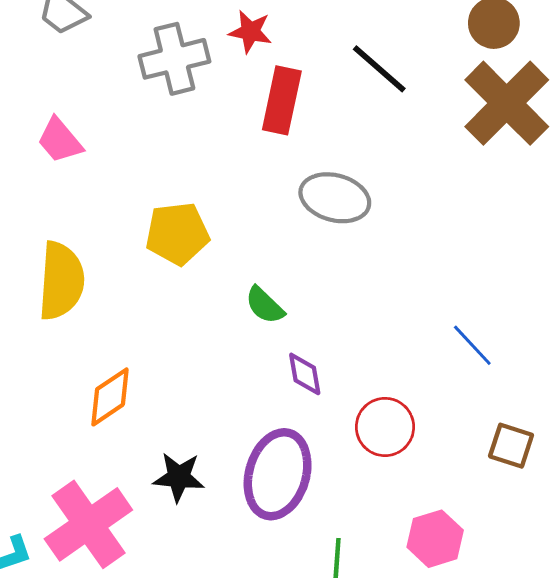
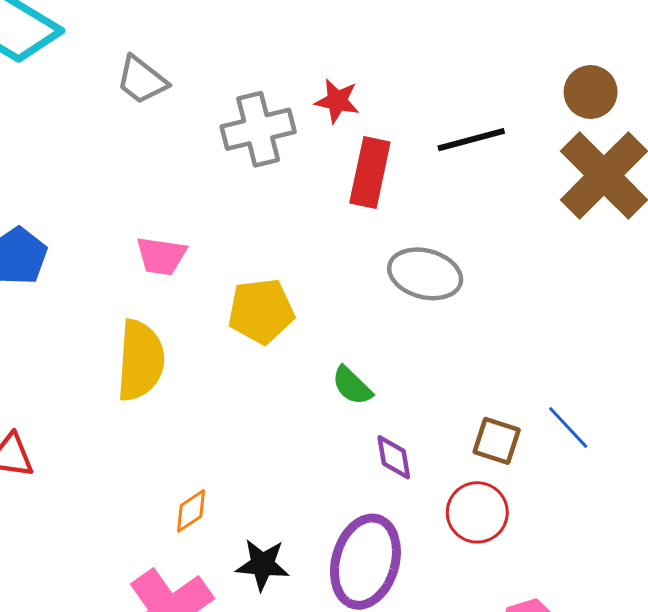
black line: (379, 69) -> (471, 140), turned -56
pink trapezoid: (60, 140) -> (161, 256), moved, turned -42
orange diamond: (110, 397) -> (191, 511), moved, size x0.7
brown square: (511, 446) -> (497, 441), moved

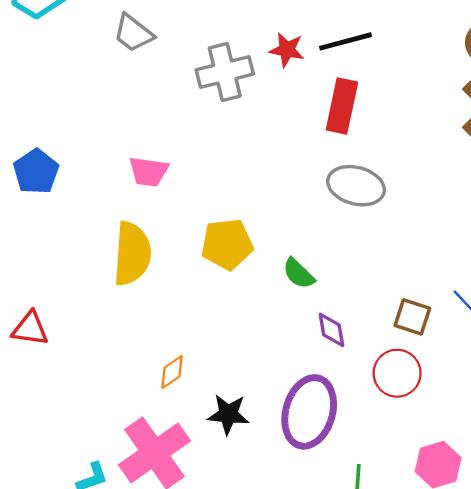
black line: (471, 140) -> (345, 41), moved
red rectangle: (370, 173) -> (342, 106), moved
yellow pentagon: (261, 311) -> (227, 244), moved

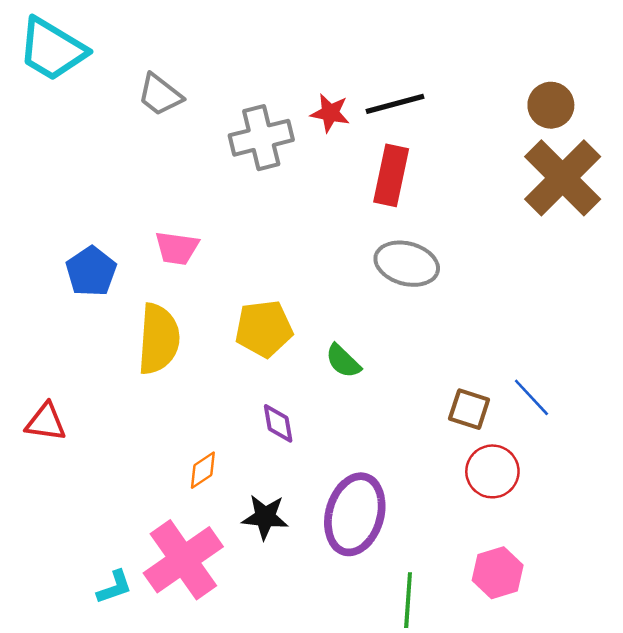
blue pentagon: (36, 172) -> (91, 271), moved
purple diamond: (331, 330) -> (278, 423), moved
red circle: (397, 373) -> (492, 471), moved

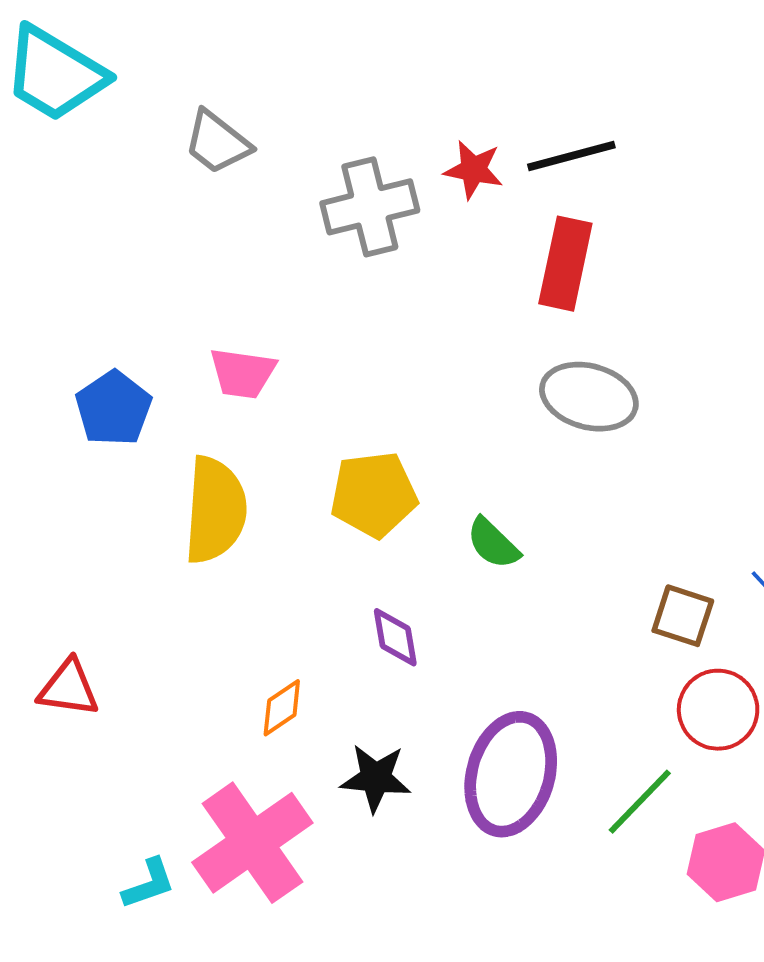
red triangle: (46, 422) -> (69, 688), moved
green line: (408, 600) -> (640, 802), moved, turned 40

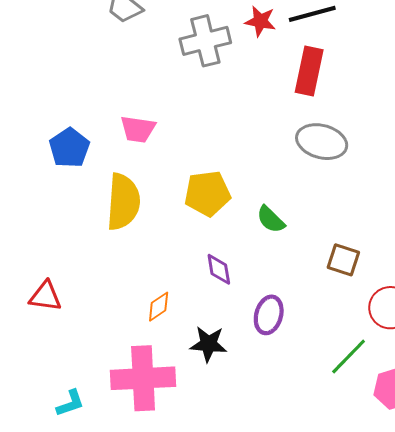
brown square: (683, 616) -> (343, 260), moved
purple ellipse: (511, 774) -> (269, 315), moved, size x0.6
pink cross: (252, 843) -> (143, 378), turned 32
cyan L-shape: (149, 884) -> (70, 403), moved

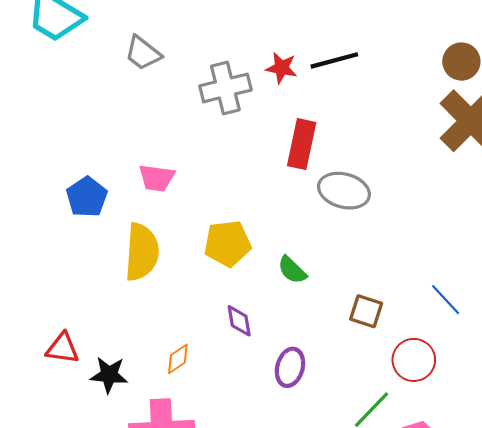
red rectangle: (309, 71) -> (302, 144), moved
black star: (208, 344) -> (109, 375), moved

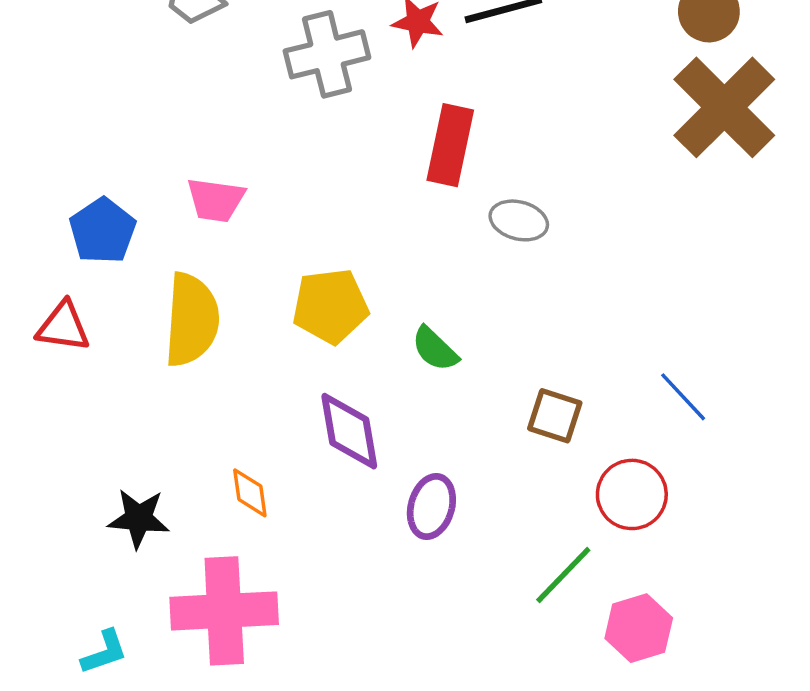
gray ellipse: (344, 191) -> (519, 220), size x0.7
purple diamond: (239, 321) -> (349, 431), size x1.5
red triangle: (62, 348) -> (63, 327), moved
orange diamond: (178, 359) -> (250, 493), turned -64

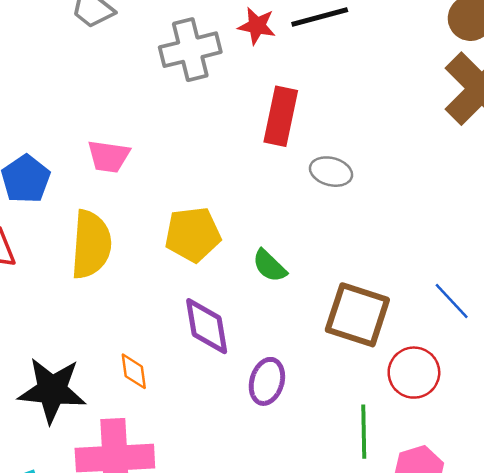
brown square: (555, 416) -> (357, 315), size x1.6
black star: (139, 518) -> (52, 390), size x1.5
green line: (563, 575) -> (364, 432), turned -45

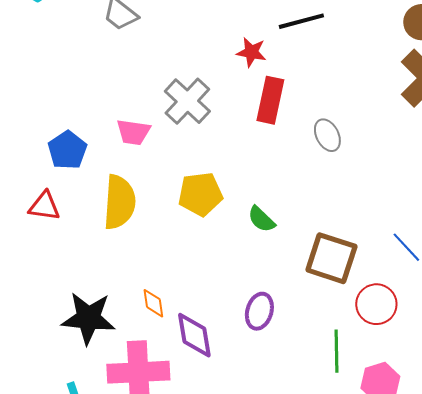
red star: (257, 26) -> (251, 52), moved
gray cross: (190, 50) -> (187, 101), moved, turned -33
gray ellipse: (331, 172) -> (327, 135), moved, turned 48
purple diamond: (207, 326) -> (194, 335), moved

